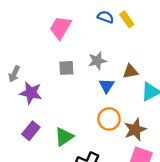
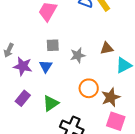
gray star: (97, 61) -> (78, 55), moved
blue triangle: (107, 86) -> (46, 66), moved

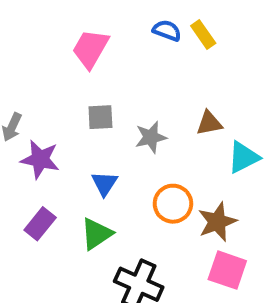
blue triangle: (46, 66) -> (104, 184), moved

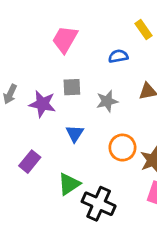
blue semicircle: (167, 31) -> (118, 56), moved, turned -30
purple star: (40, 159) -> (42, 104), moved
green triangle: (96, 234) -> (69, 184), moved

